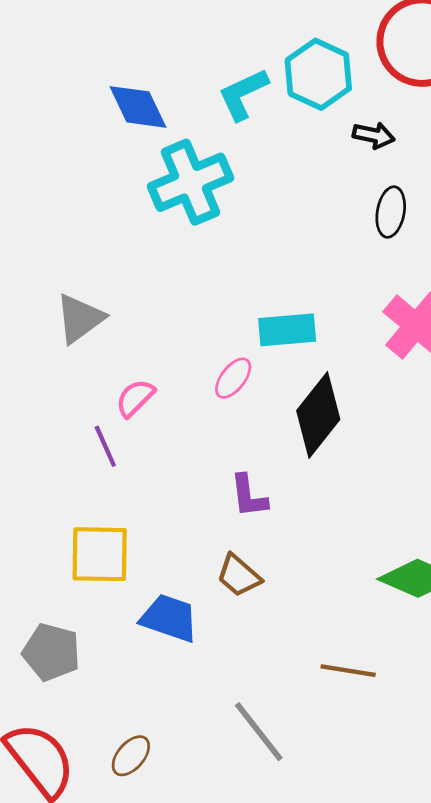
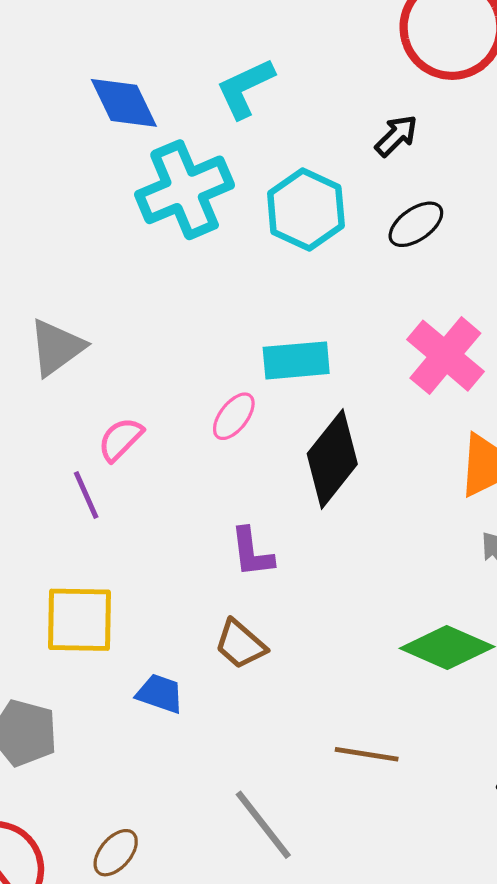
cyan hexagon: (318, 74) -> (306, 210), moved
black arrow: (374, 135) -> (396, 136), turned -57
black ellipse: (391, 212) -> (416, 224), turned 45
blue trapezoid: (169, 618) -> (160, 694), size x0.7

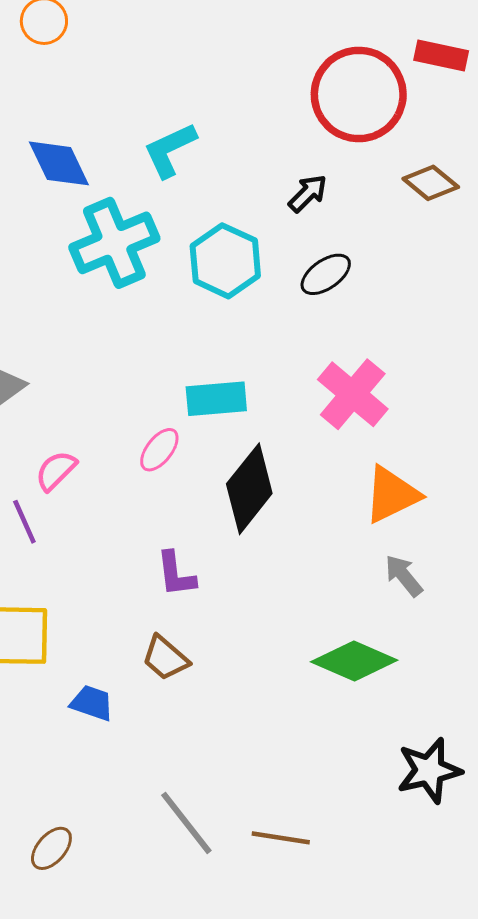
brown line: (367, 754) -> (281, 838), moved

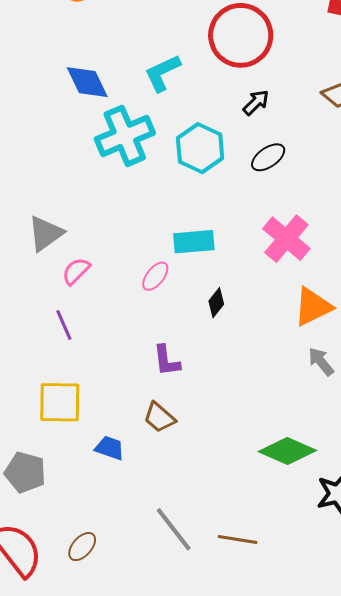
red circle: (359, 94) -> (241, 35), moved
pink semicircle: (56, 471) -> (76, 271), moved
black diamond: (249, 489) -> (216, 303), size x0.5
green diamond: (354, 661) -> (287, 451), moved

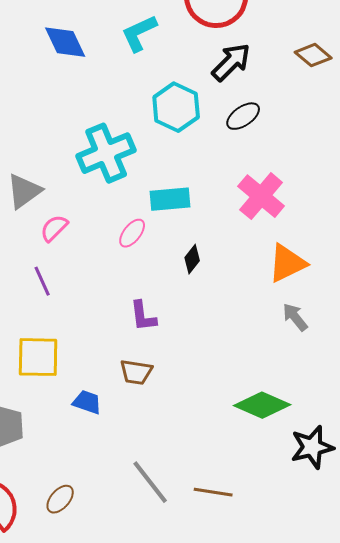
black arrow: (256, 102) -> (231, 62), size x1.5
cyan cross: (125, 136) -> (106, 153), moved
brown trapezoid: (159, 417) -> (136, 372), turned -32

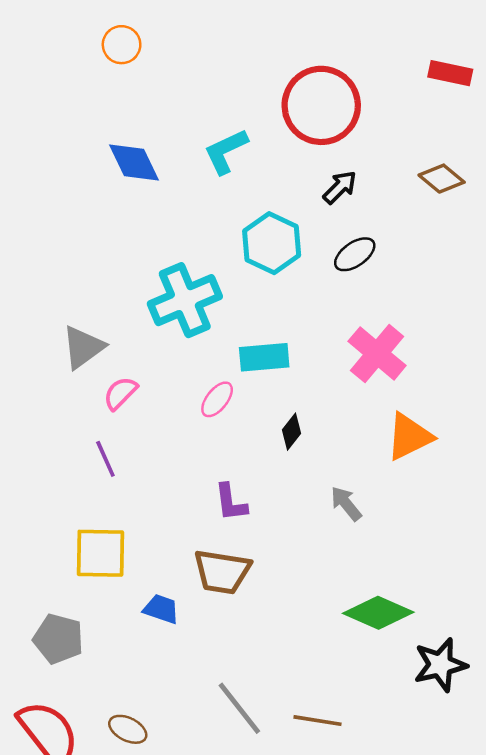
black arrow: (231, 62) -> (340, 187), size x0.7
gray arrow: (295, 317) -> (346, 504), moved
brown trapezoid: (136, 372) -> (222, 572), size x1.4
brown ellipse: (60, 499) -> (128, 729), turned 76

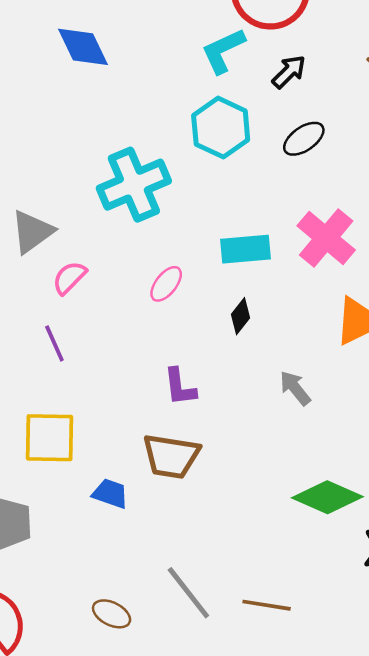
cyan L-shape: (226, 151) -> (223, 51), moved
cyan rectangle: (264, 357) -> (246, 249), moved
brown ellipse: (128, 729) -> (112, 614), moved

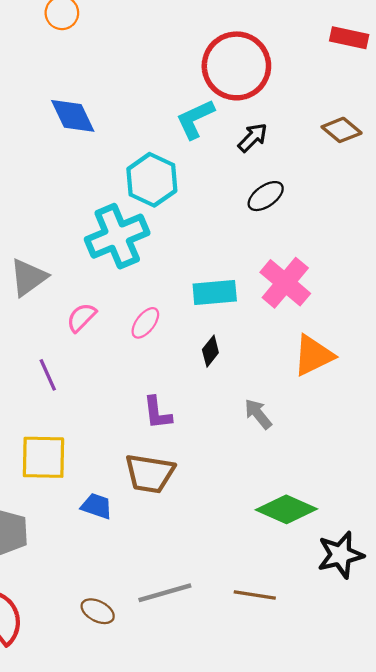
cyan hexagon: (221, 128) -> (152, 180), moved
pink semicircle: (69, 278) -> (81, 317), moved
gray line: (188, 593) -> (165, 593), turned -68
brown line: (267, 605) -> (255, 595), moved

